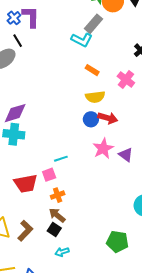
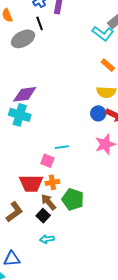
pink square: (49, 175) -> (47, 161), turned 32
red trapezoid: (26, 183) -> (31, 183), moved
green pentagon: (117, 242) -> (73, 199), moved

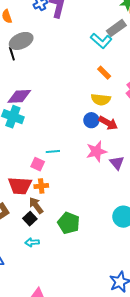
black line: (40, 23) -> (12, 54), moved
green pentagon: (73, 199) -> (69, 223), moved

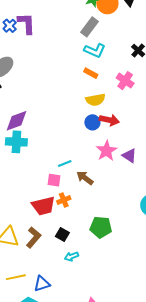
cyan L-shape: (101, 41) -> (95, 50), moved
brown arrow: (36, 205) -> (85, 178), moved

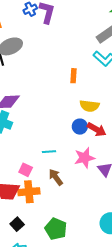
orange rectangle: (91, 73) -> (73, 76), moved, turned 48
cyan line: (65, 164) -> (49, 152), moved
orange cross: (64, 200) -> (29, 192), size x1.5

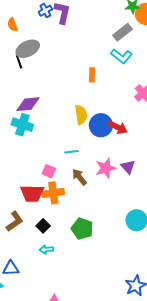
yellow semicircle: (90, 106) -> (81, 115), moved, turned -102
blue circle: (80, 127) -> (101, 125), size x1.5
pink star: (85, 158) -> (106, 168), moved

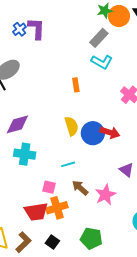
cyan cross: (22, 125) -> (25, 154), moved
pink star: (106, 168) -> (105, 195), moved

